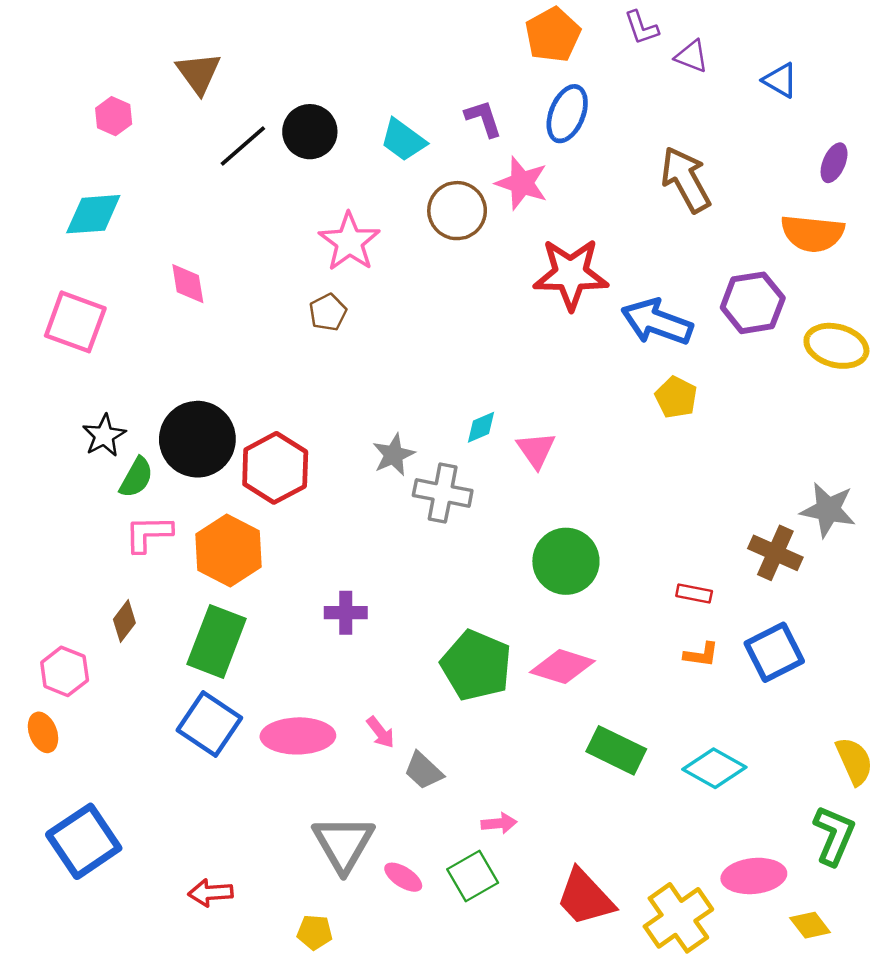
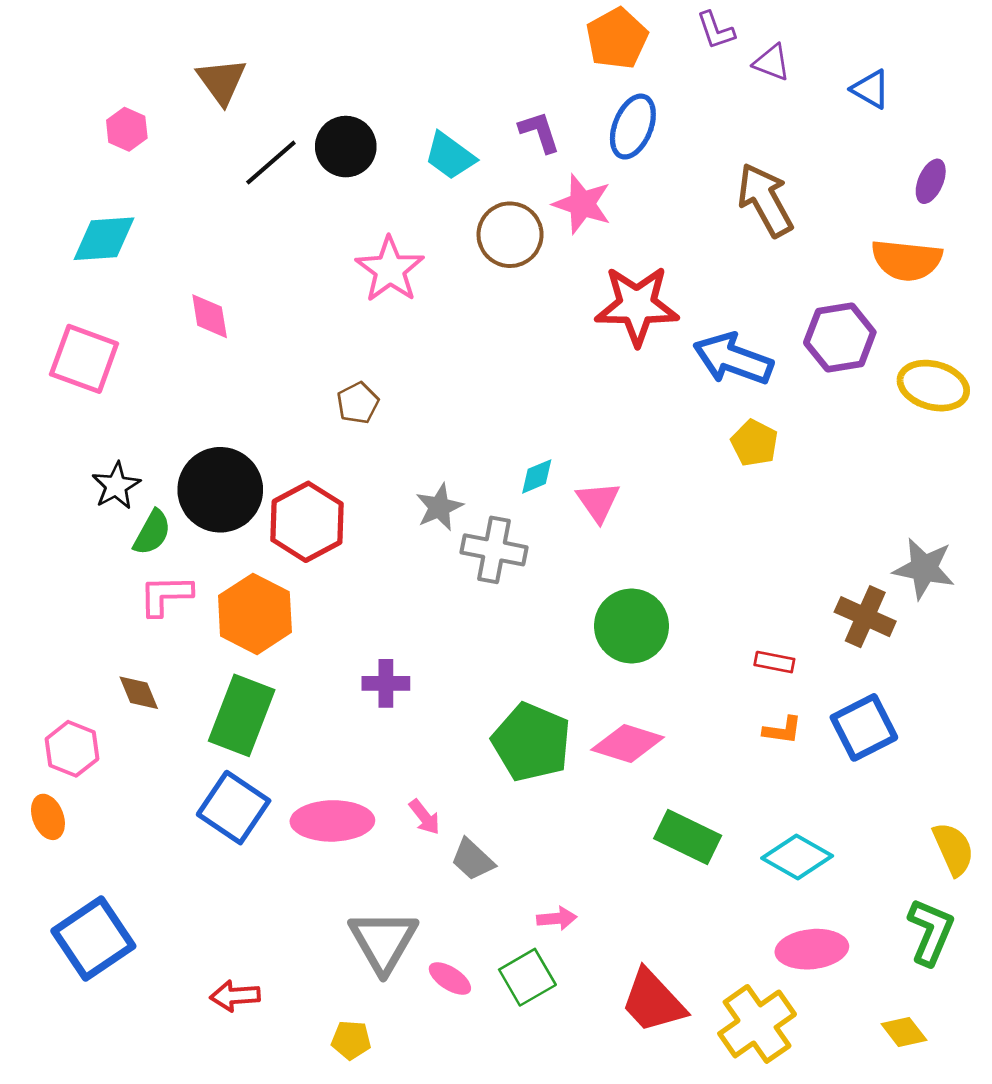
brown pentagon: (328, 312) -> (358, 403), moved
brown diamond: (124, 621) -> (139, 693), turned -60
pink ellipse: (754, 876) -> (812, 949), moved

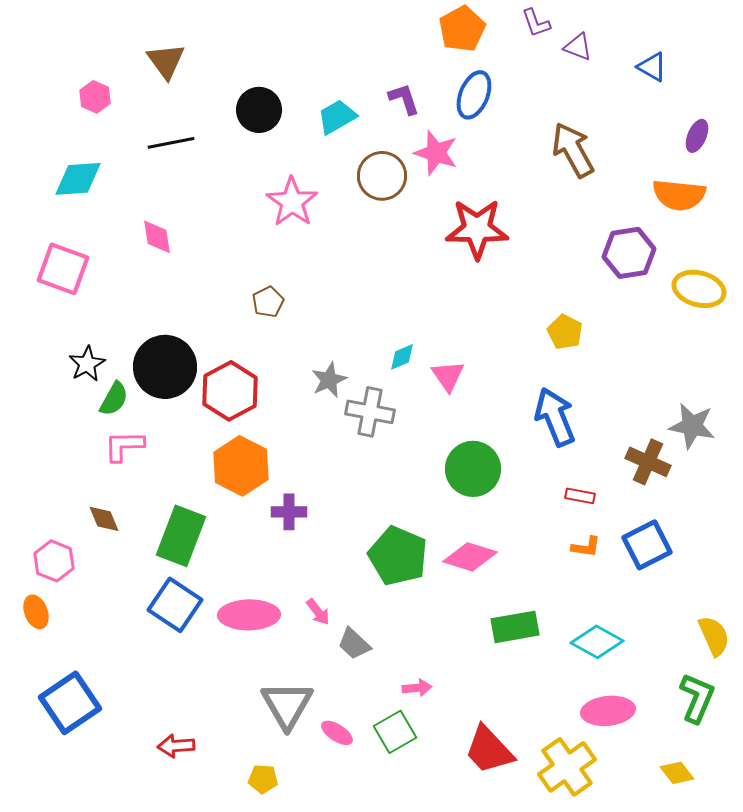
cyan trapezoid: (450, 156) -> (337, 117), turned 114
black line: (271, 163) -> (171, 143), moved, turned 30
blue arrow: (733, 359) -> (555, 417), moved, turned 48
orange hexagon: (255, 614) -> (241, 466), moved
green rectangle: (688, 837) -> (515, 627), turned -36

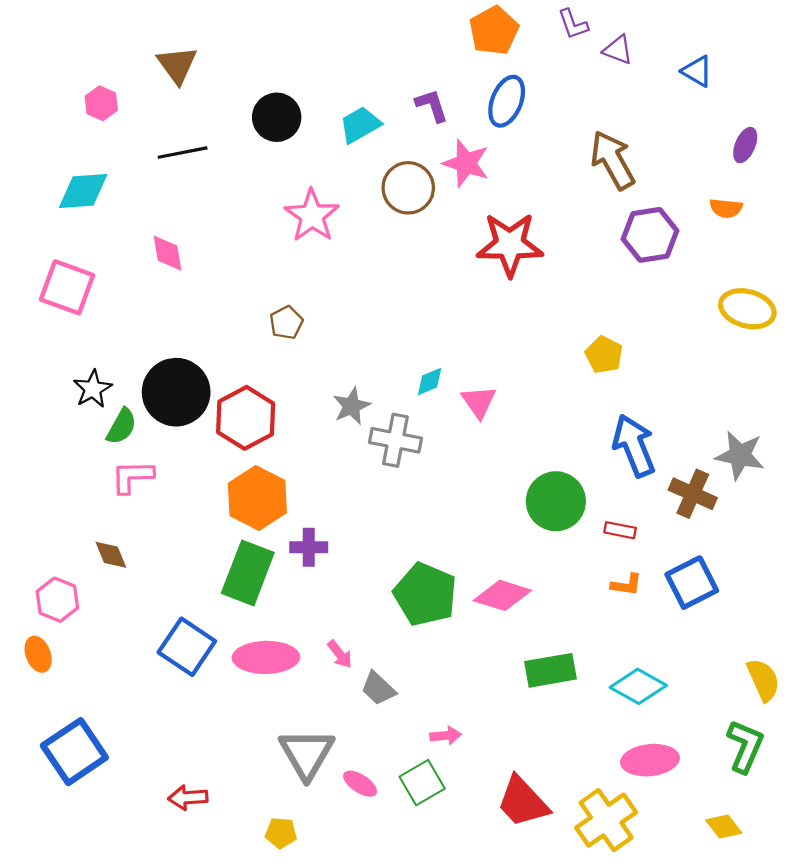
orange semicircle: (679, 195) -> (726, 208), size x0.6
purple hexagon: (629, 253) -> (650, 235), moved
blue arrow: (555, 417) -> (634, 446), moved
green circle: (473, 469) -> (556, 501), moved
green rectangle: (181, 536) -> (248, 573), moved

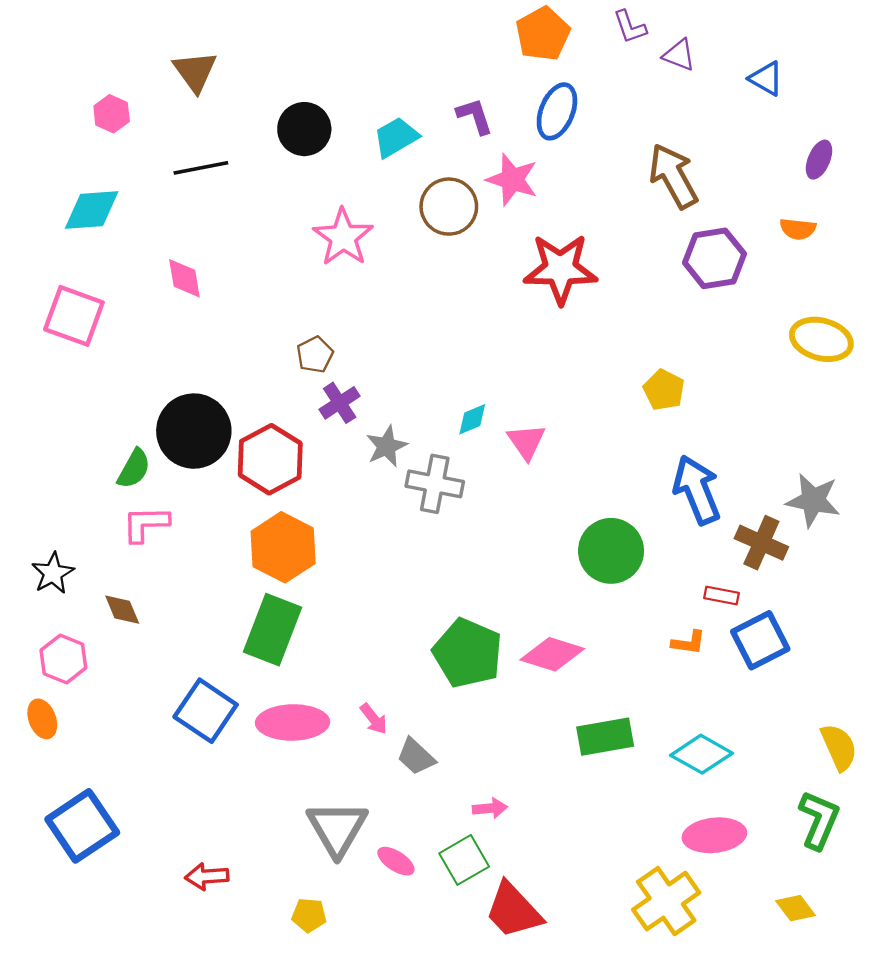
black star: (93, 389) -> (53, 573), moved
red rectangle: (620, 530) -> (721, 596), moved
purple cross: (309, 547) -> (340, 403), moved, turned -33
red trapezoid: (523, 802) -> (513, 910), moved

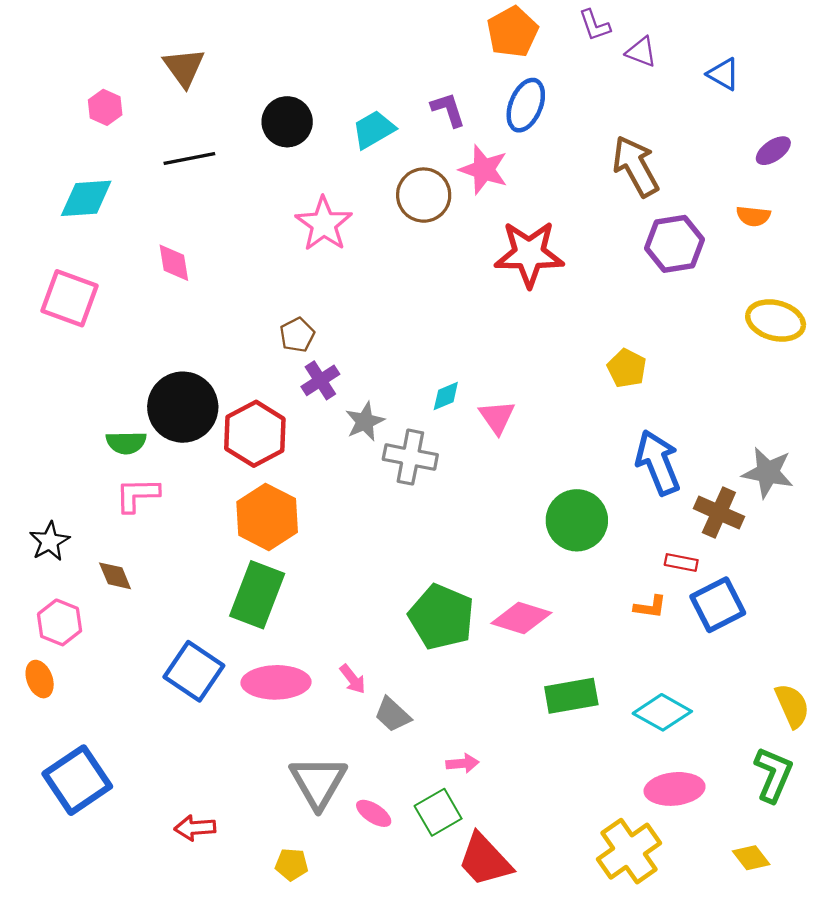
purple ellipse: (819, 160) -> (773, 151), turned 32
green semicircle: (134, 469) -> (126, 443), turned 60

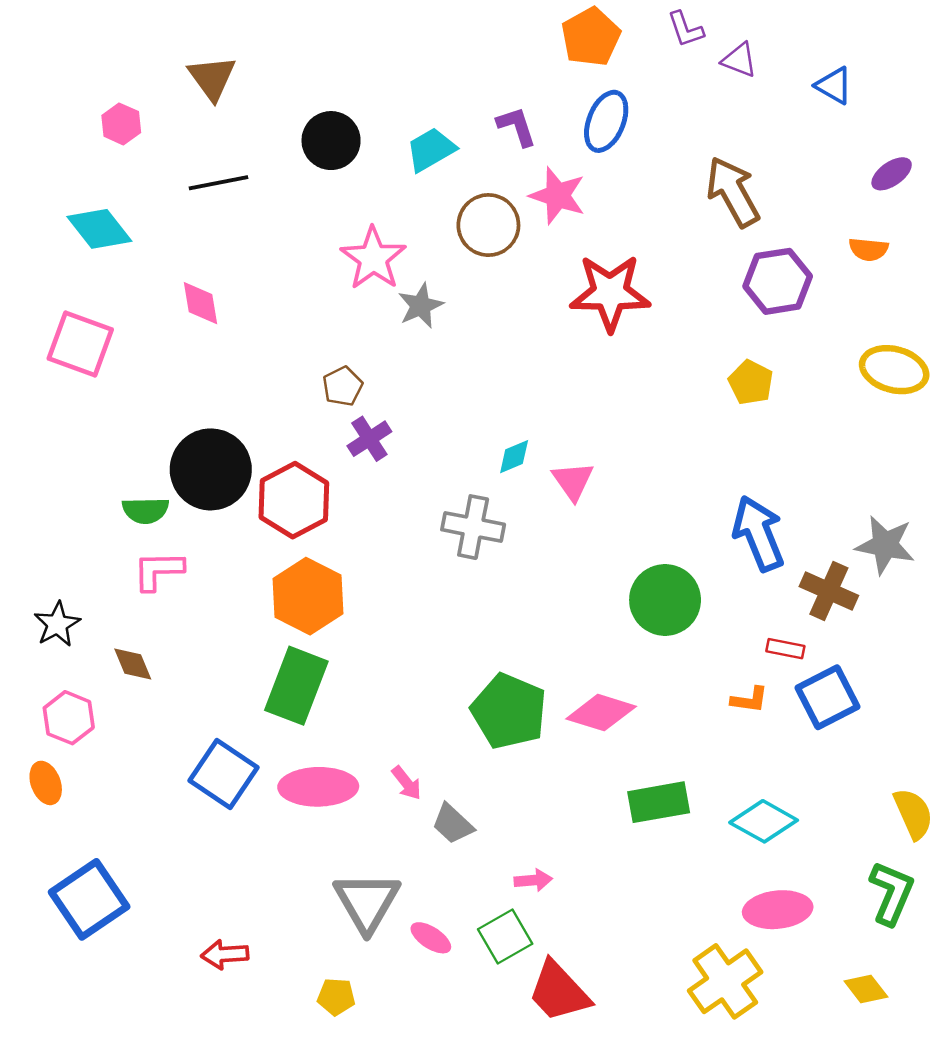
cyan diamond: (86, 198) -> (99, 229), turned 56
yellow pentagon: (627, 368) -> (751, 382), moved
gray star: (365, 422) -> (421, 306), moved

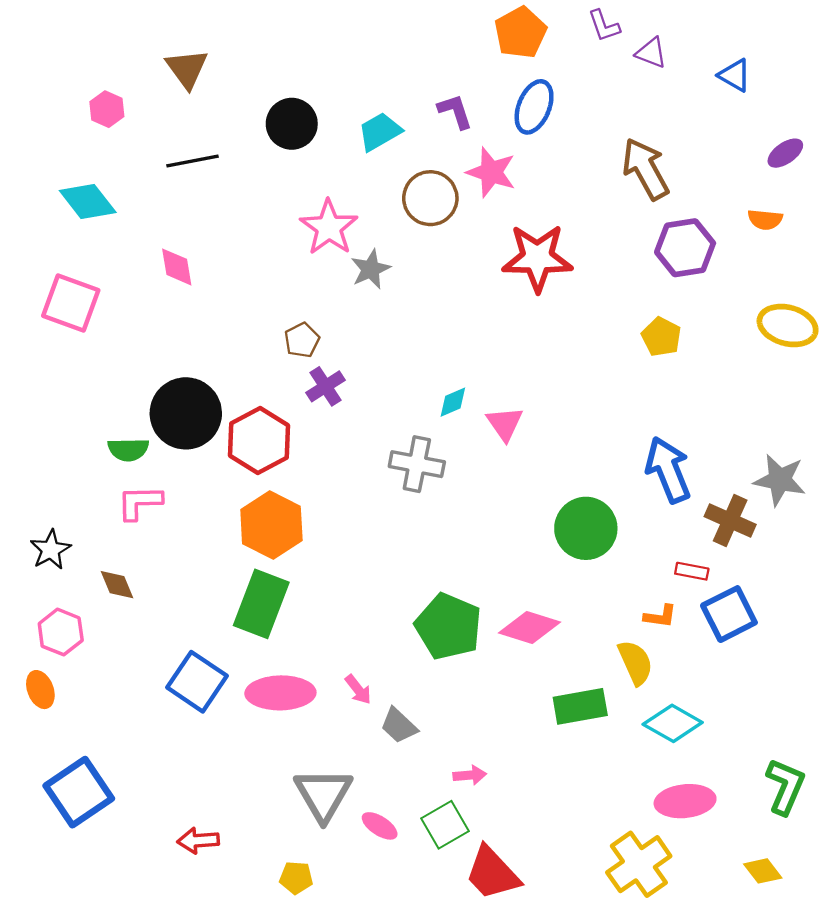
yellow semicircle: (913, 814) -> (635, 662), moved

